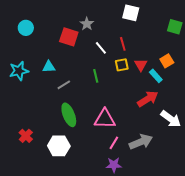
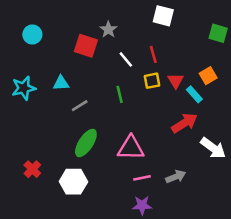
green ellipse: (69, 115) -> (86, 143), turned 55
gray arrow: (141, 142) -> (176, 177), size x0.7
pink line: (114, 143) -> (142, 178), turned 48

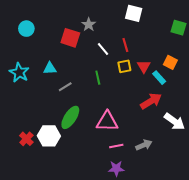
orange square: (208, 76) -> (170, 62), turned -32
cyan star: (24, 88) -> (19, 72), turned -30
white hexagon: (73, 182) -> (49, 136), moved

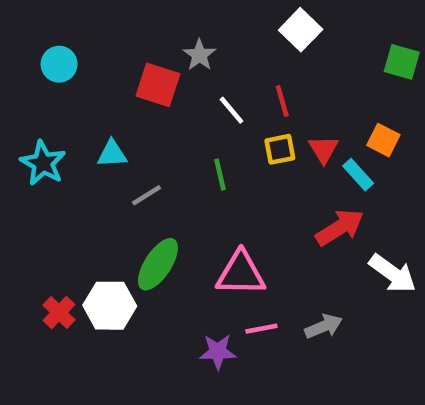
white square: (134, 13) -> (301, 30), turned 30
purple star: (116, 168) -> (218, 352), moved

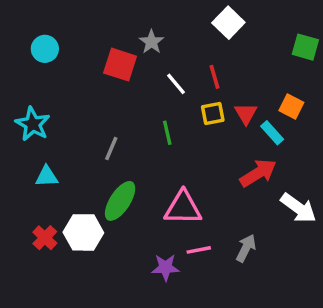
cyan triangle: (112, 154) -> (47, 176), moved
gray line: (146, 195) -> (111, 148), turned -35
gray arrow: (324, 326) -> (246, 248), turned -40

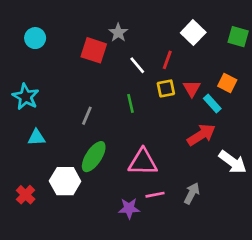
white square: (228, 23) -> (193, 33), moved
red line: (214, 77) -> (167, 60), turned 36
red cross: (45, 238) -> (26, 195), moved

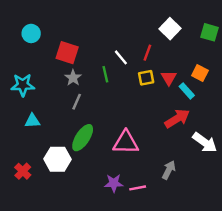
gray star: (118, 33) -> (73, 78), moved
red square: (94, 50) -> (67, 53), moved
cyan star: (26, 97) -> (23, 85), turned -30
green line: (130, 103) -> (105, 74), moved
pink line: (155, 195) -> (138, 188), moved

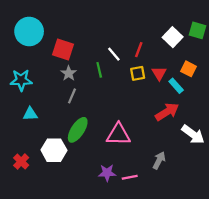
white square: (170, 29) -> (173, 37), moved
cyan circle: (31, 33) -> (29, 31), size x1.6

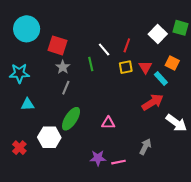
pink triangle: (118, 134) -> (108, 123), size x0.6

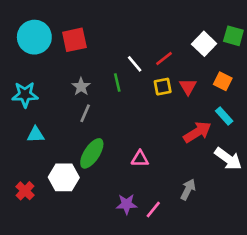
red square: (58, 45) -> (74, 40), moved, turned -30
red line: (127, 45) -> (164, 58), turned 32
cyan rectangle: (161, 78) -> (224, 116), moved
pink line: (119, 162) -> (153, 210), turned -40

